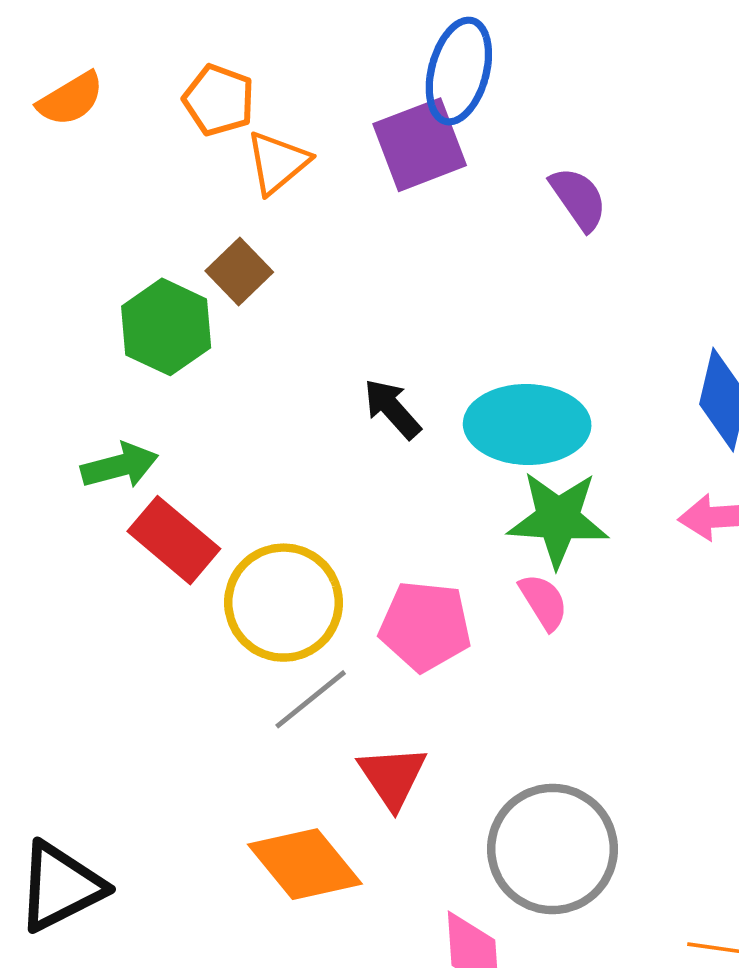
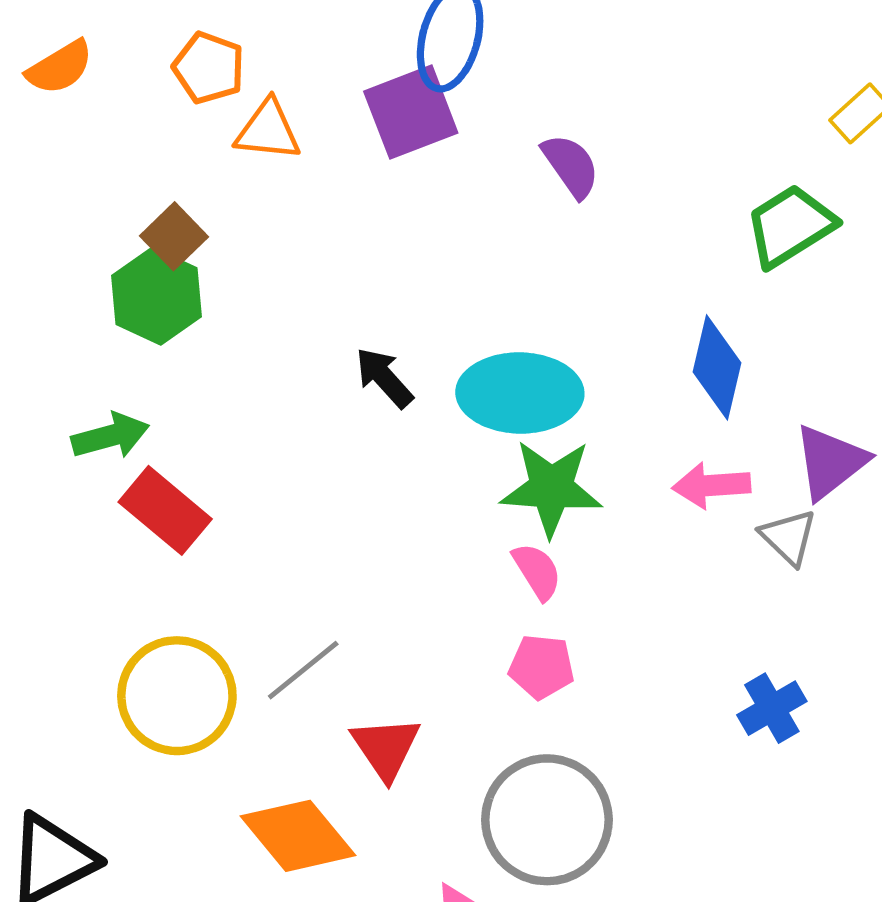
orange triangle: (277, 162) -> (268, 130), turned 46
brown square: (239, 271) -> (174, 236), moved
yellow circle: (284, 603) -> (177, 696), moved
pink pentagon: (425, 626) -> (542, 667), moved, size x0.7

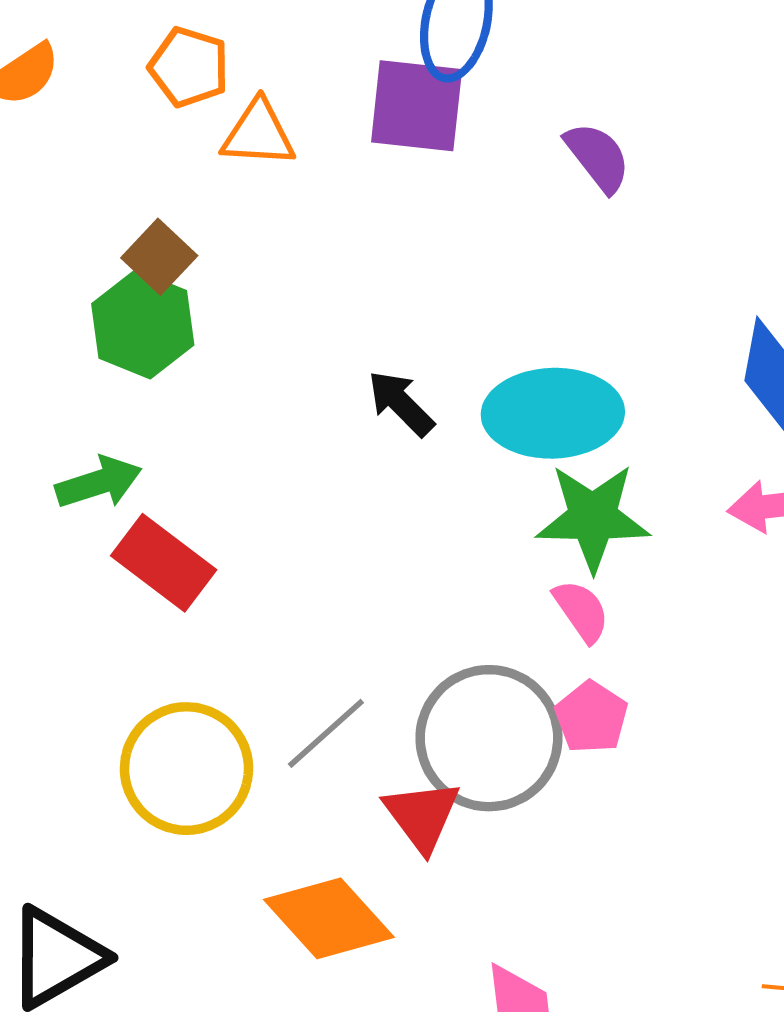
purple square: (411, 112) -> (417, 106), turned 30
pink pentagon: (542, 667) -> (591, 717), turned 30
gray circle: (547, 820) -> (489, 738), moved

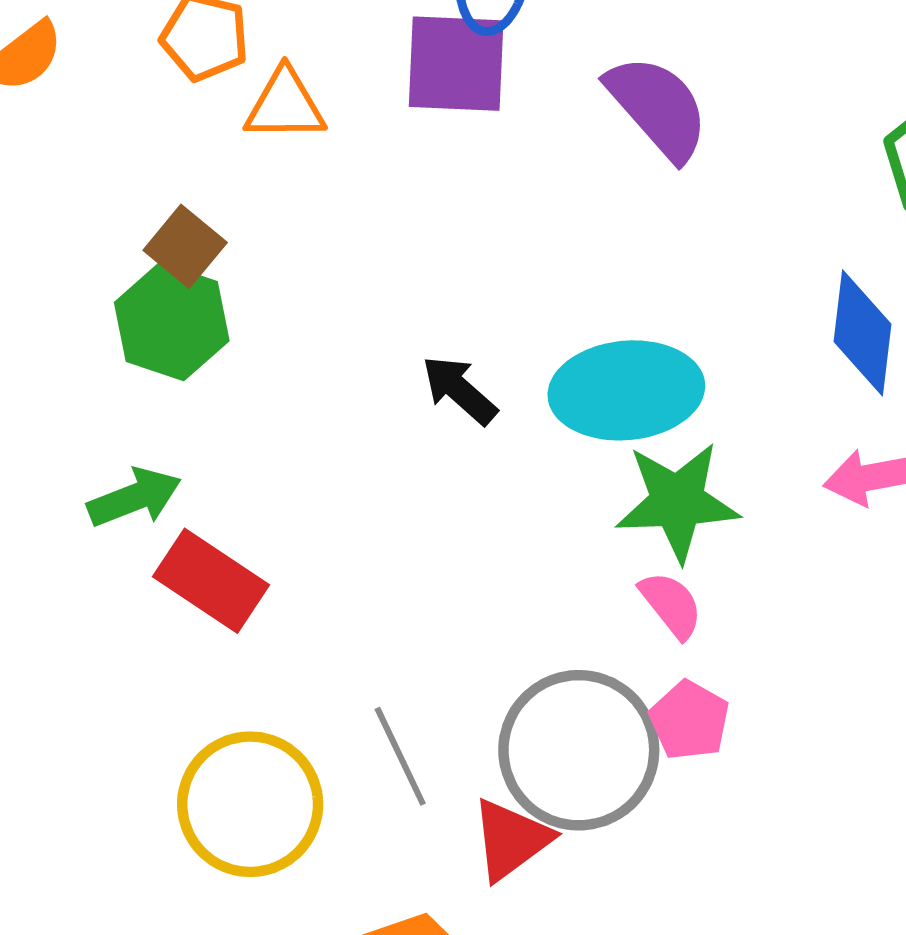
purple semicircle: (598, 157) -> (658, 107), size x1.4
gray line: (326, 733) -> (400, 756), turned -70
red triangle: (422, 816) -> (511, 840), turned 34

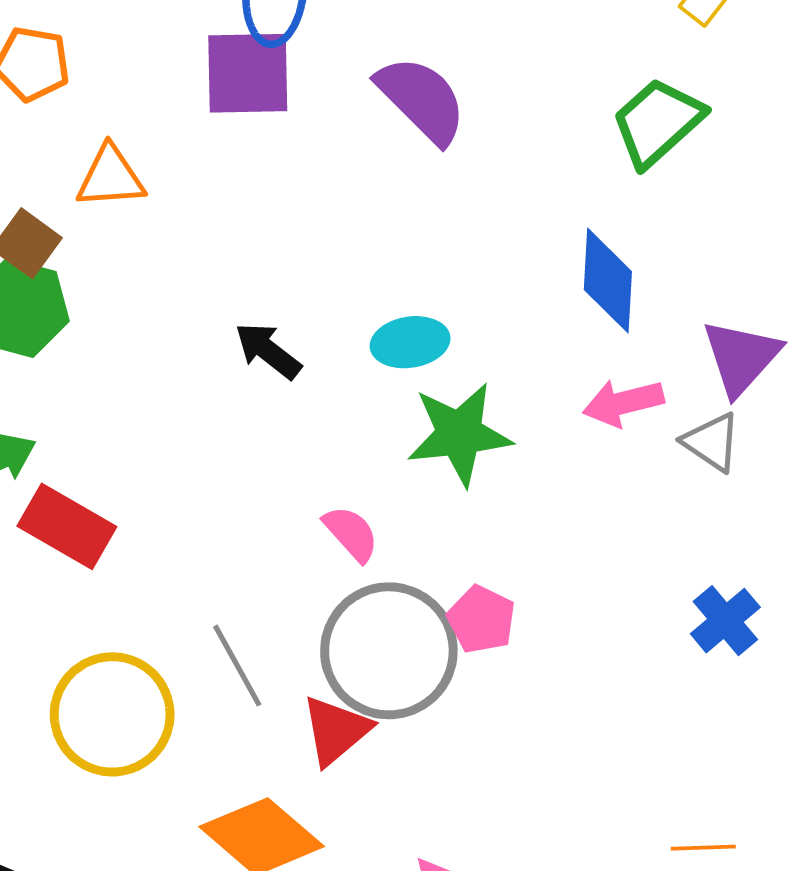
orange triangle: (285, 105) -> (111, 177), moved
cyan ellipse: (626, 390) -> (410, 342), size x0.6
pink semicircle: (671, 605) -> (351, 534), moved

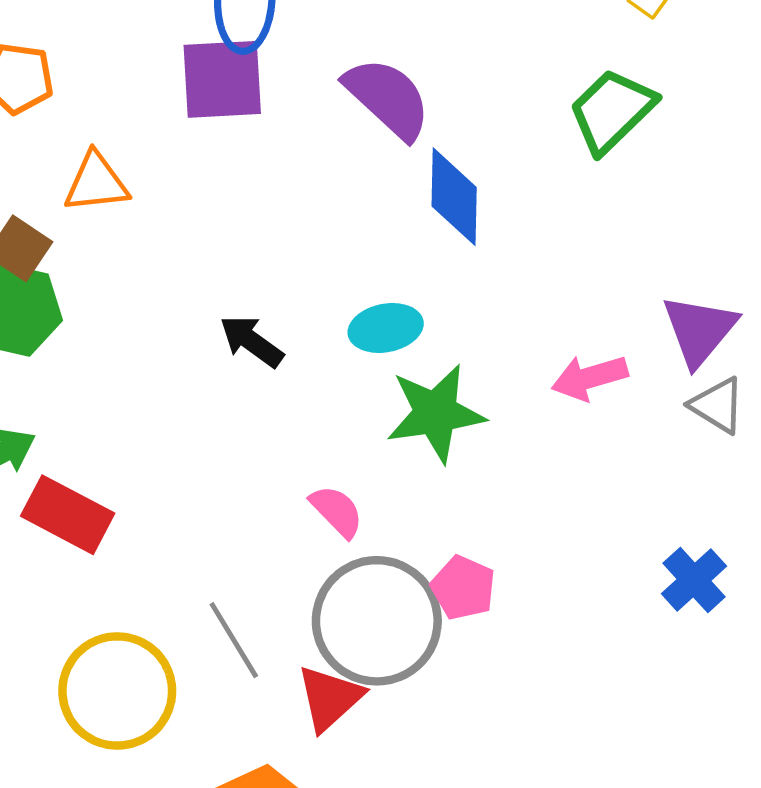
blue diamond: (608, 281) -> (454, 197), moved
gray triangle: (712, 442) -> (717, 405), moved

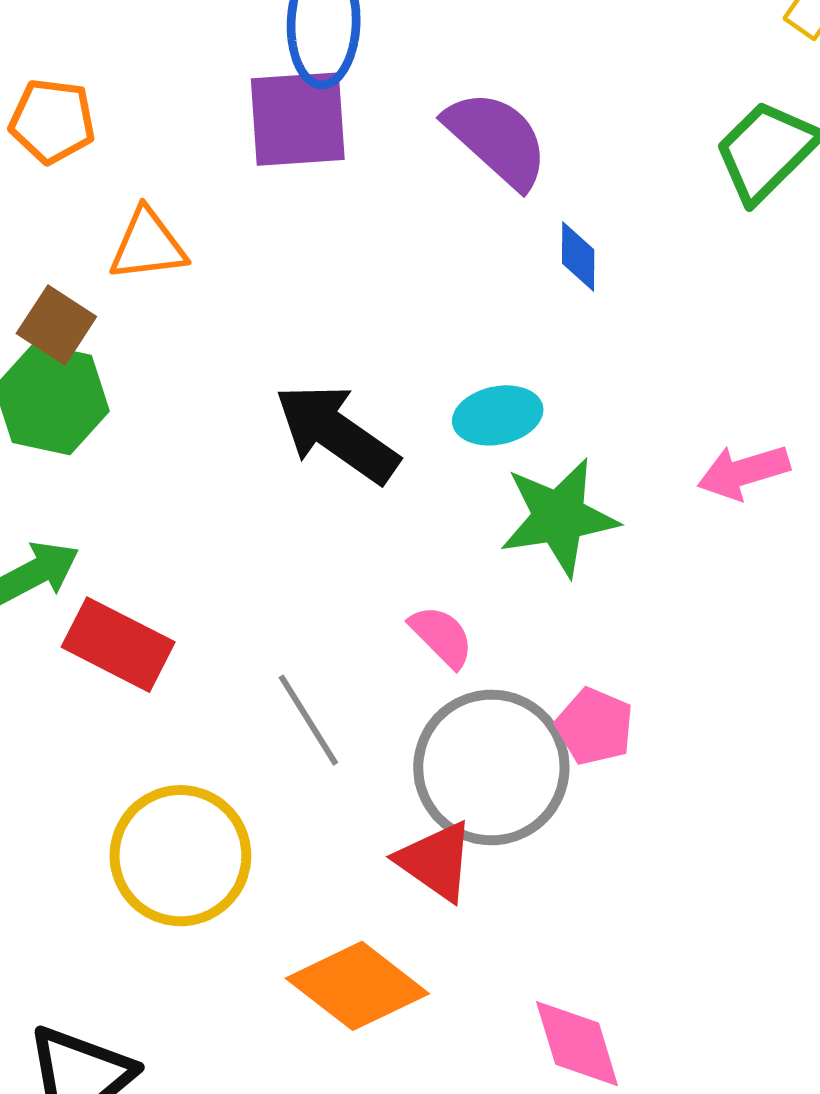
blue diamond: (454, 197) -> (578, 257), size x0.6
black arrow: (251, 341) -> (337, 433), size x1.6
gray line: (234, 640) -> (308, 720), moved
red triangle: (330, 698) -> (436, 861), turned -42

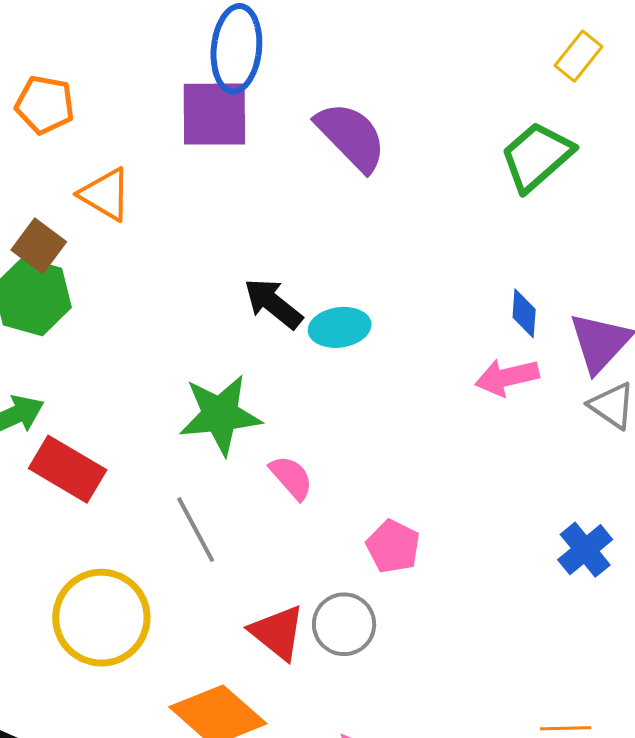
orange triangle: (148, 245) -> (105, 194), turned 34
blue diamond: (578, 257) -> (524, 313), moved
black arrow: (337, 433) -> (273, 303), moved, size x0.7
green star: (559, 517) -> (220, 415), moved
gray circle: (491, 767) -> (344, 624), moved, size x0.6

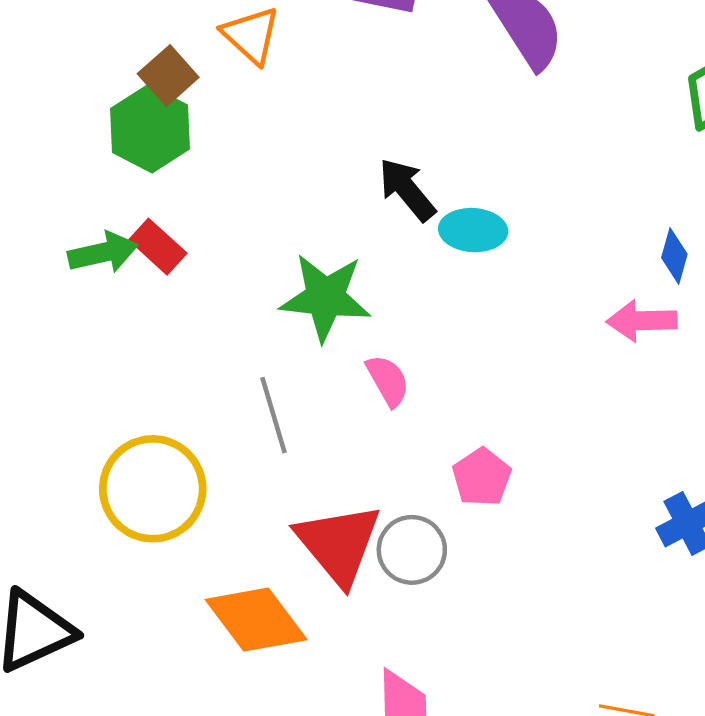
red rectangle: (68, 469) -> (158, 247), moved, size x0.7
red triangle: (278, 632) -> (339, 544), size x1.4

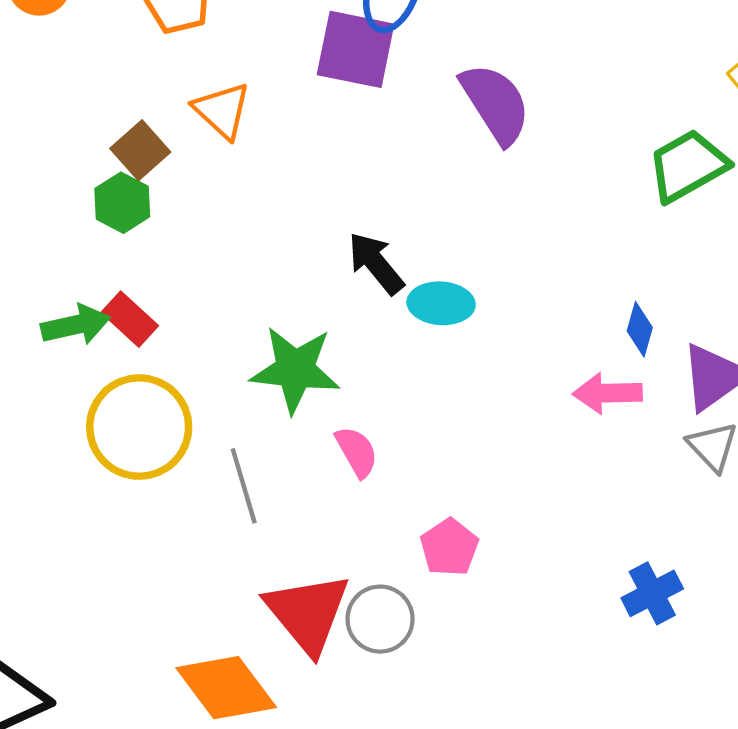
green hexagon: (150, 129) -> (122, 203), size x0.7
yellow circle: (153, 489) -> (139, 427), moved

